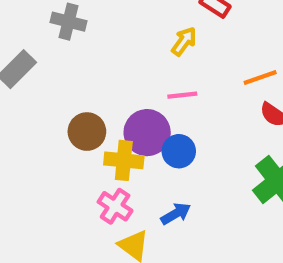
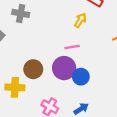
pink line: (182, 95) -> (72, 47), moved
yellow cross: (124, 160) -> (15, 87), moved

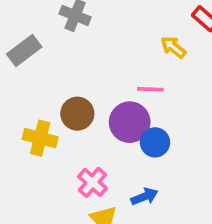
yellow arrow: (80, 20) -> (173, 47), turned -96

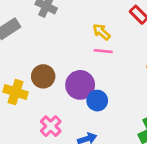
yellow arrow: (173, 47) -> (101, 32), moved
pink line: (150, 89) -> (103, 51), moved

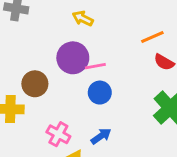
pink line: (103, 51) -> (95, 66), moved
purple circle: (80, 85) -> (73, 58), moved

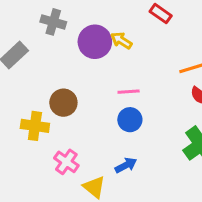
purple circle: (73, 58) -> (95, 42), moved
pink cross: (58, 134) -> (66, 162), moved

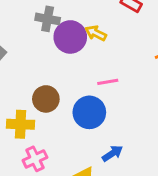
gray cross: (53, 22) -> (48, 19), moved
blue circle: (130, 120) -> (89, 112), moved, size x1.4
pink cross: (66, 162) -> (35, 159), moved, turned 35

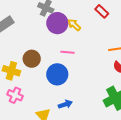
pink line: (108, 82) -> (68, 52), moved
pink cross: (35, 159) -> (15, 95), turned 35

